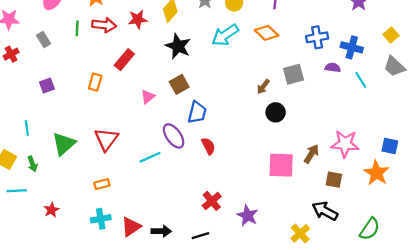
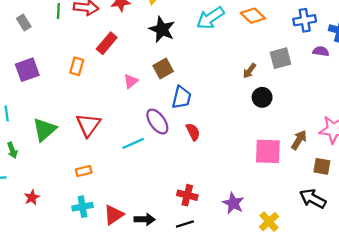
purple square: (47, 85) -> (27, 70), size x1.5
red cross: (212, 201) -> (187, 195), moved, turned -36
yellow cross: (300, 233) -> (269, 222), moved

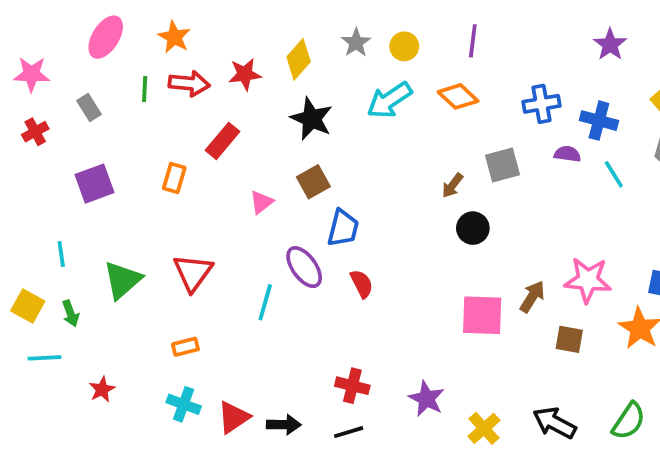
cyan line: (133, 143) -> (265, 302), turned -50
black arrow: (313, 199) -> (554, 423), moved
cyan cross: (83, 207) -> (184, 404), turned 30

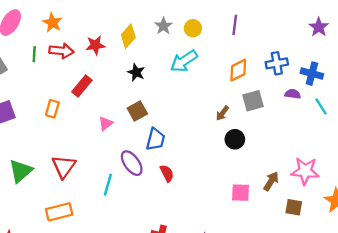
orange diamond: (458, 96) -> (238, 70), moved, turned -70
black star: (312, 119) -> (136, 72), size x0.7
pink square: (482, 315) -> (241, 193), size x0.7
orange rectangle: (185, 347) -> (59, 212), size x1.6

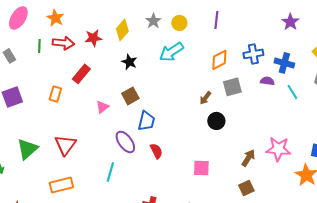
cyan line: (108, 185) -> (110, 172), moved
pink square: (241, 193) -> (201, 168), moved
brown square: (294, 207) -> (246, 188), moved, turned -35

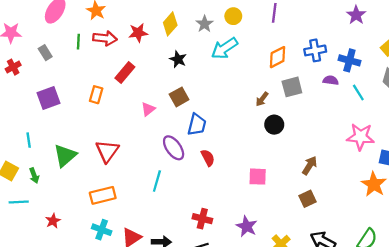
gray star: (153, 21) -> (205, 24), moved
pink star: (278, 149) -> (361, 137), moved

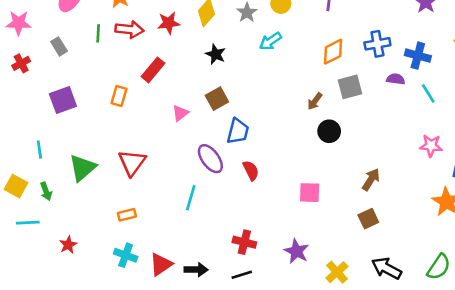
cyan arrow: (224, 48) -> (270, 41), size x0.7
pink star: (361, 137) -> (431, 146), size x0.7
orange rectangle: (103, 195) -> (127, 215), size x0.6

